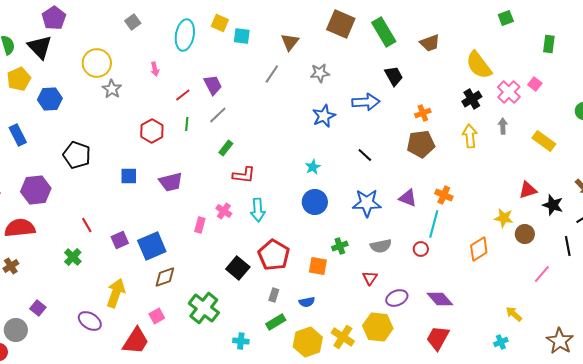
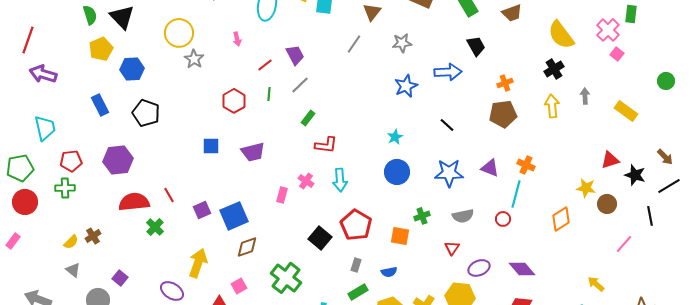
pink cross: (509, 92) -> (608, 30), moved
black pentagon: (77, 155) -> (146, 113), moved
red semicircle: (20, 228) -> (134, 202), moved

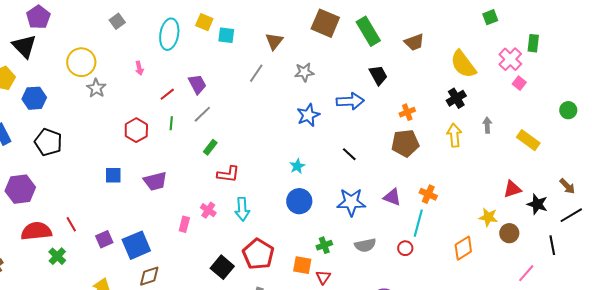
red triangle: (452, 248) -> (323, 277), moved

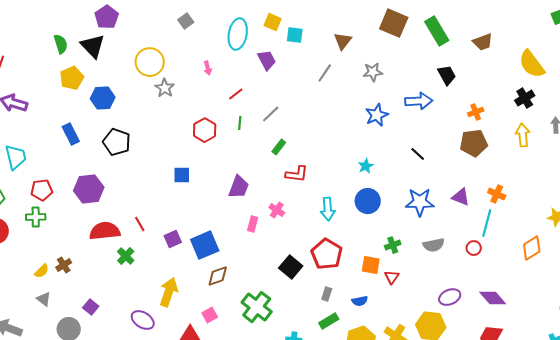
purple trapezoid: (197, 84) -> (267, 60), moved
purple trapezoid: (155, 181) -> (239, 187), moved, turned -55
cyan arrow: (242, 209) -> (328, 209), moved

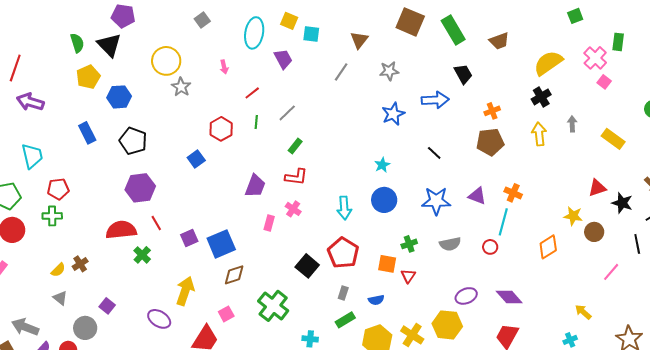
purple pentagon: (107, 17) -> (123, 16), turned -30
yellow semicircle: (532, 64) -> (548, 63), turned 92
red L-shape: (297, 174) -> (296, 177), moved
blue square: (182, 175) -> (196, 159), moved, turned -36
purple hexagon: (89, 189) -> (140, 188), moved

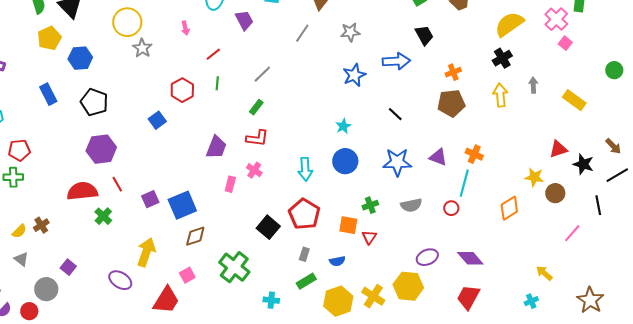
gray line: (287, 113) -> (262, 74), moved

